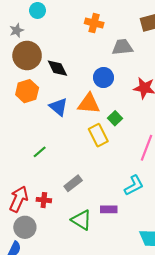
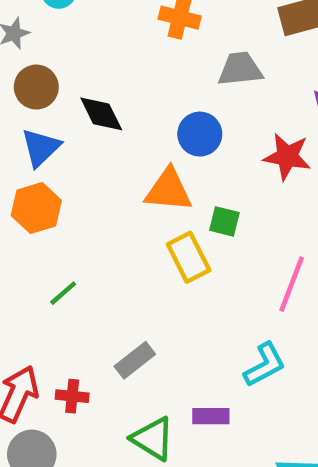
brown circle: (27, 56) -> (36, 87), size x0.7
orange hexagon: (27, 91) -> (36, 208), moved
blue triangle: (58, 107) -> (41, 148), moved, turned 36
green square: (115, 118) -> (224, 221), turned -32

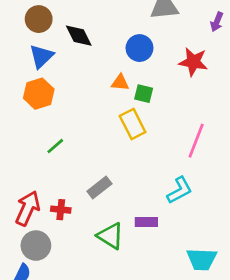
orange triangle: (168, 190) -> (120, 83), size x0.6
green square: (224, 221) -> (144, 94), moved

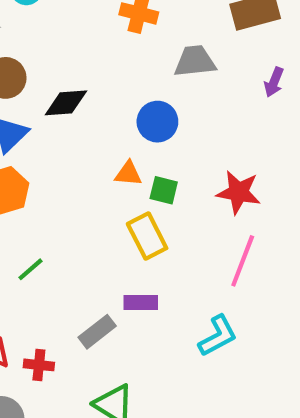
black diamond: (79, 36) -> (66, 103), turned -68
red star: (193, 62) -> (239, 192), moved
purple rectangle: (146, 222) -> (141, 303), moved

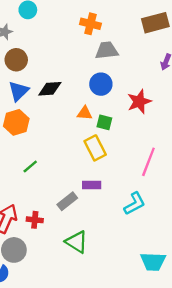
gray trapezoid: (195, 61) -> (107, 50), moved
black diamond: (66, 103) -> (50, 89), moved
red star: (239, 192) -> (139, 102), moved, turned -30

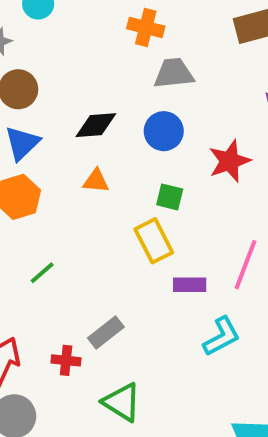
black diamond: (50, 89) -> (96, 125), moved
orange triangle: (85, 113) -> (96, 181), moved
purple rectangle: (92, 185) -> (190, 285), moved
red cross: (35, 220) -> (66, 360), moved

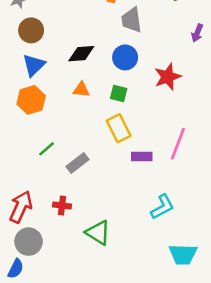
gray trapezoid: (174, 73) -> (132, 20), turned -92
green square: (170, 197) -> (119, 93), moved
gray rectangle: (106, 332) -> (77, 163), moved
cyan L-shape: (222, 336) -> (162, 207), moved

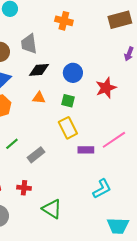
gray trapezoid: (132, 20) -> (29, 44), moved
pink line: (178, 144) -> (114, 140), turned 35

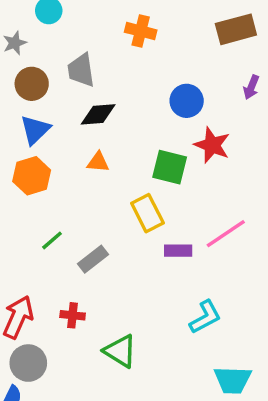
blue circle: (73, 73) -> (187, 101), moved
red star: (106, 88) -> (212, 145), turned -30
green square: (68, 101) -> (170, 167), moved, size x1.5

